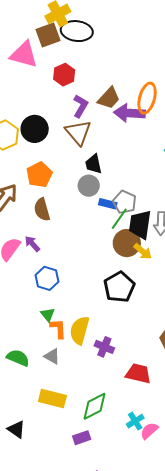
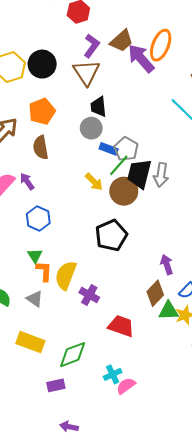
purple arrow: (129, 113) -> (141, 58), turned 40
yellow arrow: (143, 251) -> (94, 182), moved

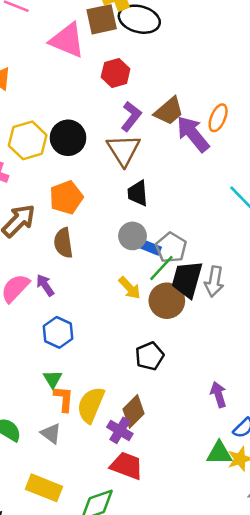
orange ellipse: (161, 45) -> (218, 118), size x0.7
gray circle: (91, 128) -> (132, 236), moved
black pentagon: (111, 235) -> (150, 356), size x0.7
brown diamond: (155, 293) -> (133, 411), moved
red trapezoid: (121, 326) -> (127, 466), moved

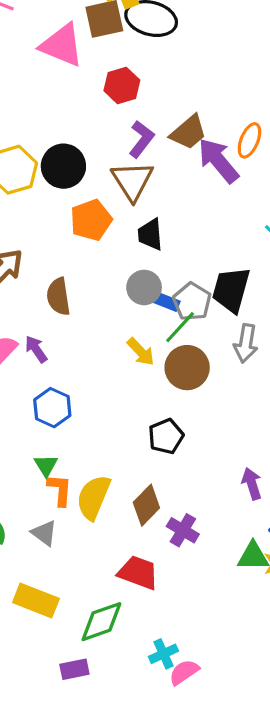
orange pentagon: (66, 197) -> (91, 220), moved
black trapezoid: (187, 279) -> (231, 290), moved
purple cross: (120, 430) -> (183, 530), moved

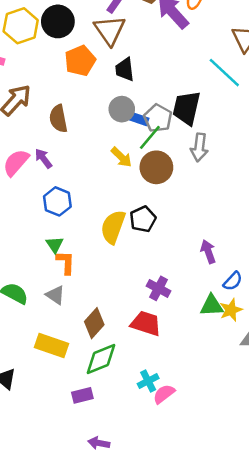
yellow semicircle: (93, 497) -> (113, 227), moved
brown diamond: (146, 505) -> (94, 323), moved
red trapezoid: (138, 573) -> (146, 323), moved

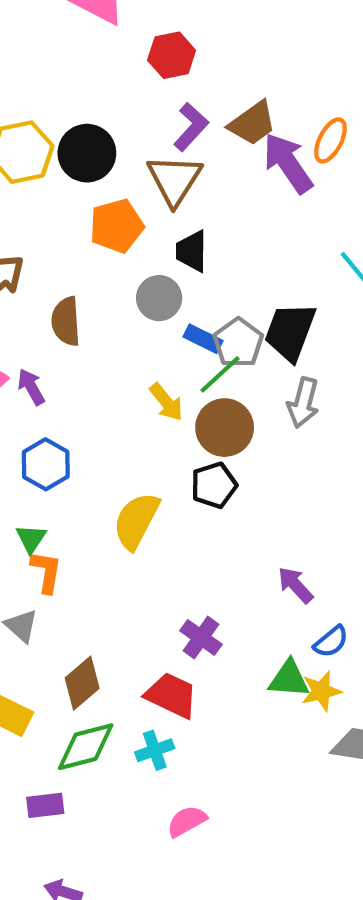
gray circle: (122, 109) -> (159, 298), moved
black pentagon: (143, 219) -> (214, 485), moved
purple arrow: (208, 252) -> (295, 585), turned -30
cyan cross: (148, 381) -> (155, 750), moved

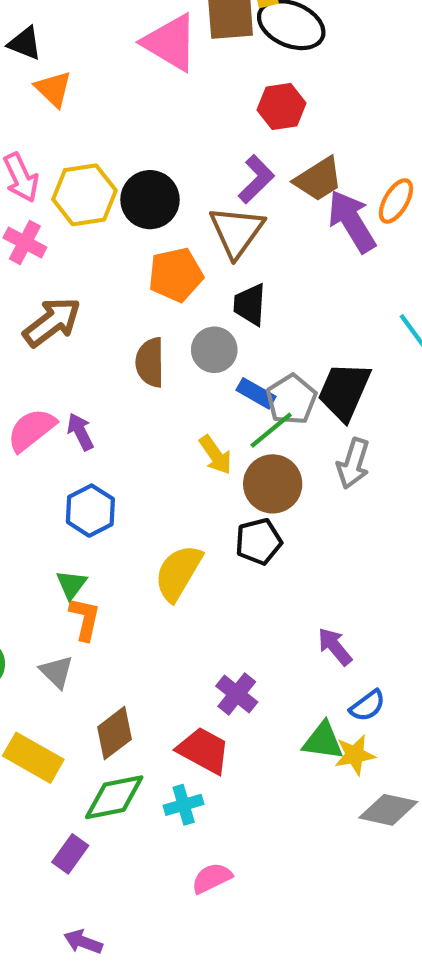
red hexagon: (172, 55) -> (282, 106), moved
brown semicircle: (66, 321) -> (150, 362), moved
purple rectangle: (45, 805) -> (70, 854), turned -51

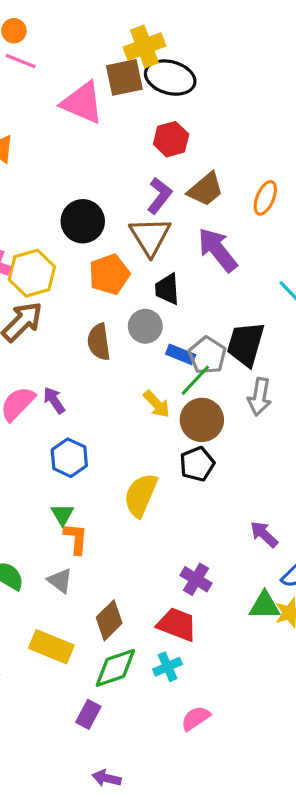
yellow hexagon: (84, 195) -> (32, 273), moved
purple arrow: (352, 221) -> (218, 250), moved

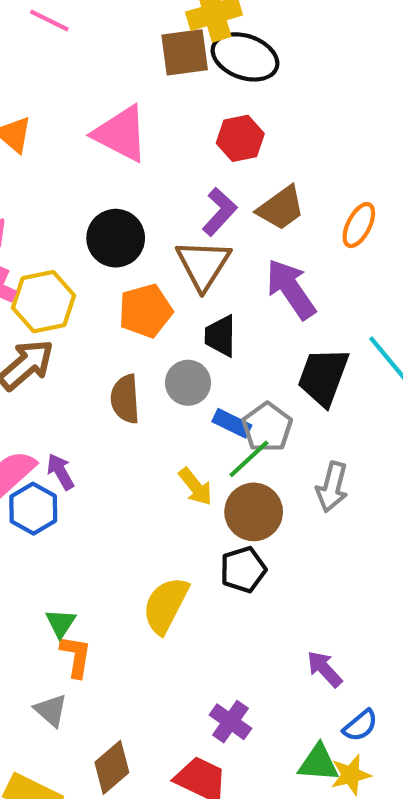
pink triangle: (82, 103) -> (121, 134), moved
black trapezoid: (246, 344) -> (323, 377), moved
blue hexagon: (69, 458) -> (33, 509), moved

